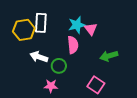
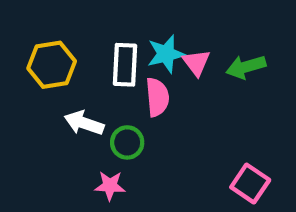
white rectangle: (41, 23) -> (125, 65), moved
green arrow: (109, 56) -> (246, 67), moved
pink square: (96, 85) -> (250, 183), moved

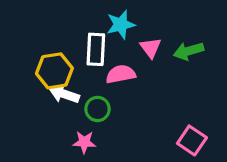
cyan star: (166, 54) -> (121, 25), moved
yellow hexagon: (52, 65) -> (54, 71), moved
pink semicircle: (157, 97) -> (121, 74), turned -96

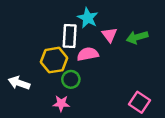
cyan star: (121, 25) -> (88, 18), turned -30
yellow hexagon: (54, 71) -> (54, 60), moved
white arrow: (64, 94) -> (19, 83), moved

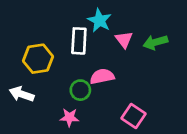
pink semicircle: (88, 54) -> (102, 76), moved
yellow hexagon: (54, 60) -> (38, 59), moved
pink square: (140, 102) -> (134, 116), moved

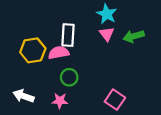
cyan star: (99, 20) -> (107, 14), moved
pink semicircle: (102, 76) -> (59, 53), moved
white arrow: (22, 94) -> (23, 96), moved

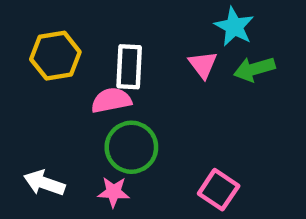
cyan star: (107, 14) -> (234, 27), moved
yellow hexagon: (33, 50) -> (55, 56), moved
green circle: (69, 77) -> (131, 147), size x1.5

